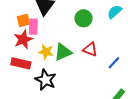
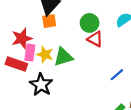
orange square: (23, 20) -> (49, 21), moved
pink rectangle: (33, 27) -> (30, 53), moved
red triangle: (90, 49) -> (95, 39), moved

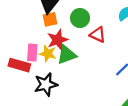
green circle: (90, 23) -> (80, 18), moved
red star: (22, 38) -> (58, 40), moved
black star: (41, 85) -> (46, 84), turned 30

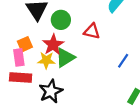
green circle: (80, 18) -> (61, 20), moved
orange square: (50, 19) -> (25, 44), moved
pink rectangle: (32, 53) -> (19, 57), moved

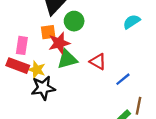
red triangle: (92, 31) -> (98, 62), moved
orange square: (25, 44) -> (48, 32), moved
yellow star: (46, 60) -> (37, 70), moved

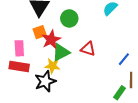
green circle: (74, 21) -> (69, 18), moved
yellow star: (37, 70) -> (52, 66), moved
blue line: (123, 79) -> (124, 59), moved

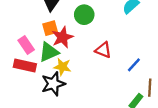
pink rectangle: (19, 48) -> (26, 45), turned -35
green triangle: (61, 52) -> (49, 52), moved
blue line: (124, 59) -> (134, 65), moved

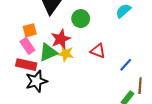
orange square: (50, 28) -> (30, 30), moved
yellow star: (62, 67) -> (66, 54), moved
black star: (53, 84) -> (36, 81), moved

